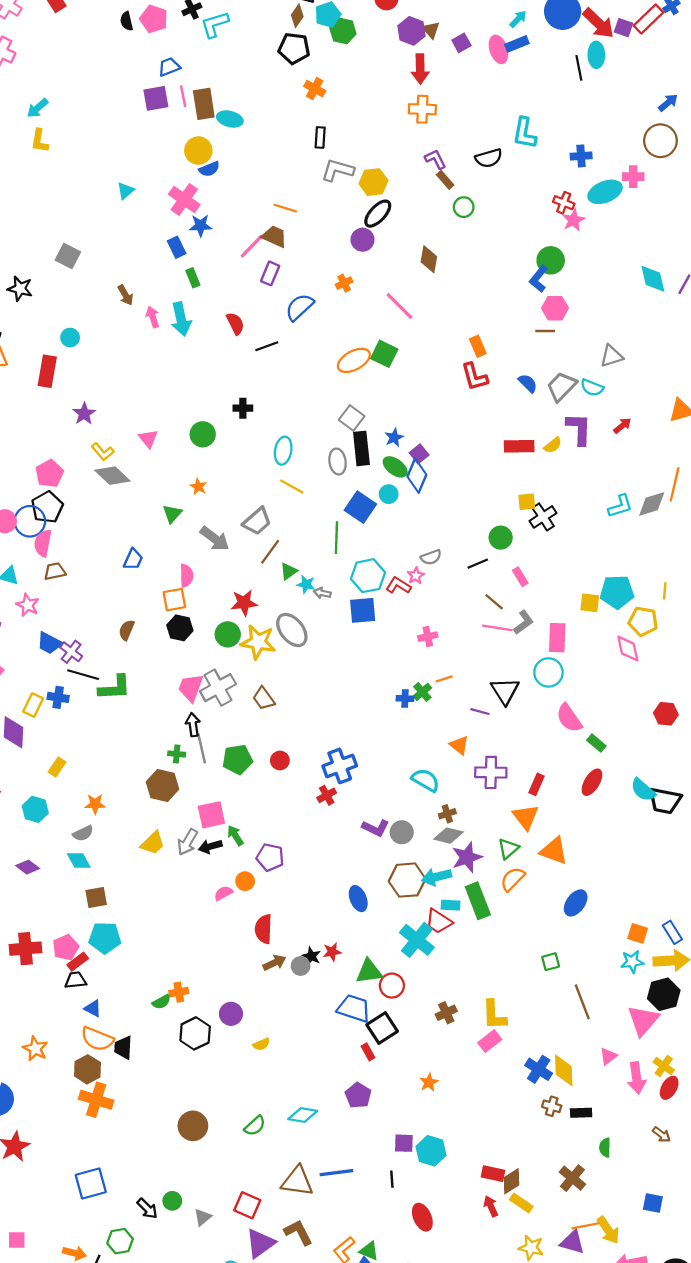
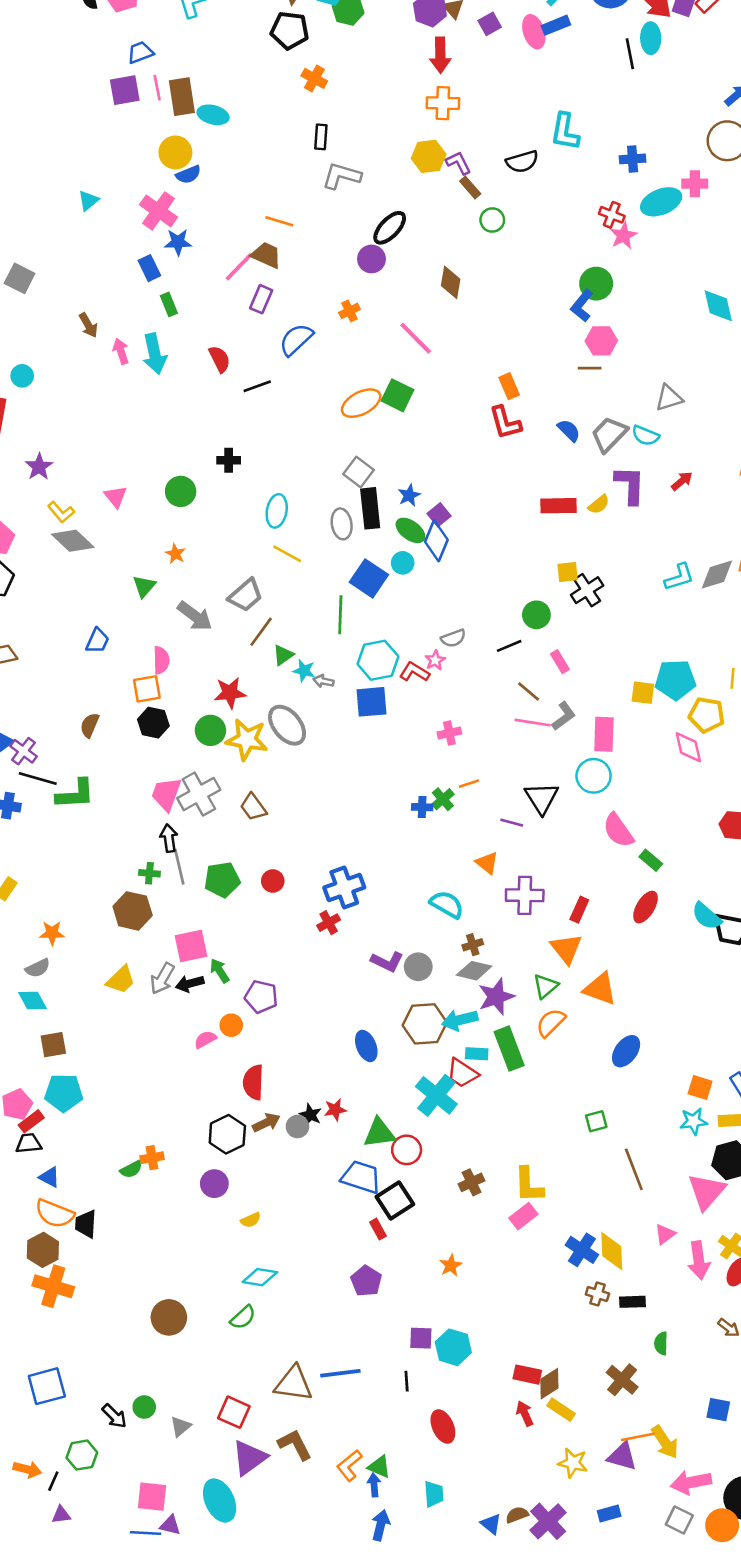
yellow hexagon: (373, 182) -> (429, 156), moved
black hexagon: (195, 1033) -> (227, 1134), moved
cyan diamond: (303, 1115) -> (260, 1277), moved

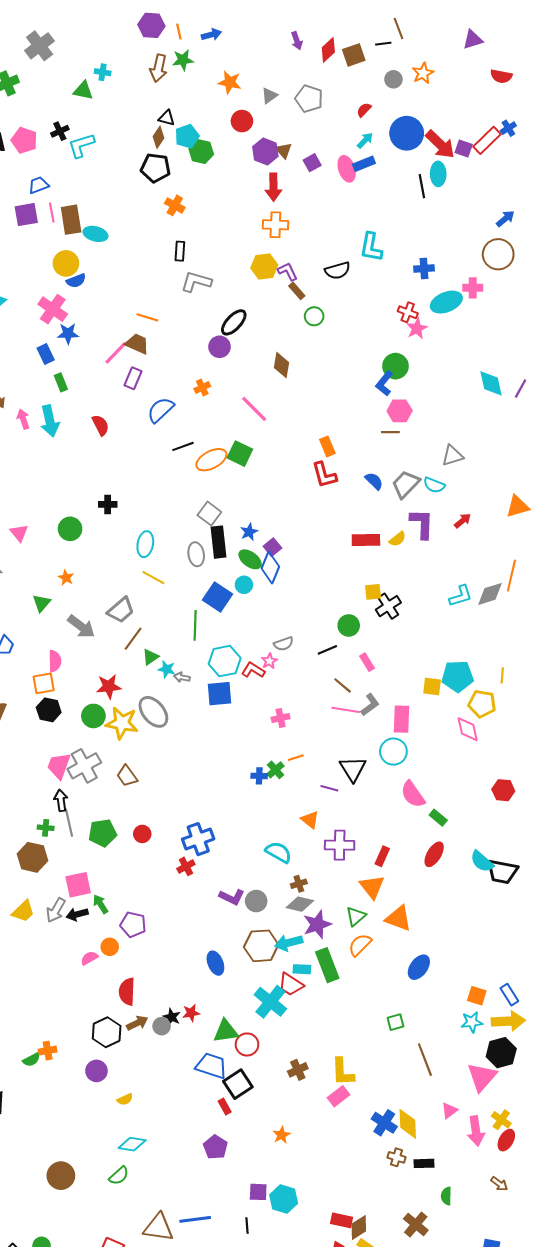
black line: (257, 386) -> (183, 446), moved

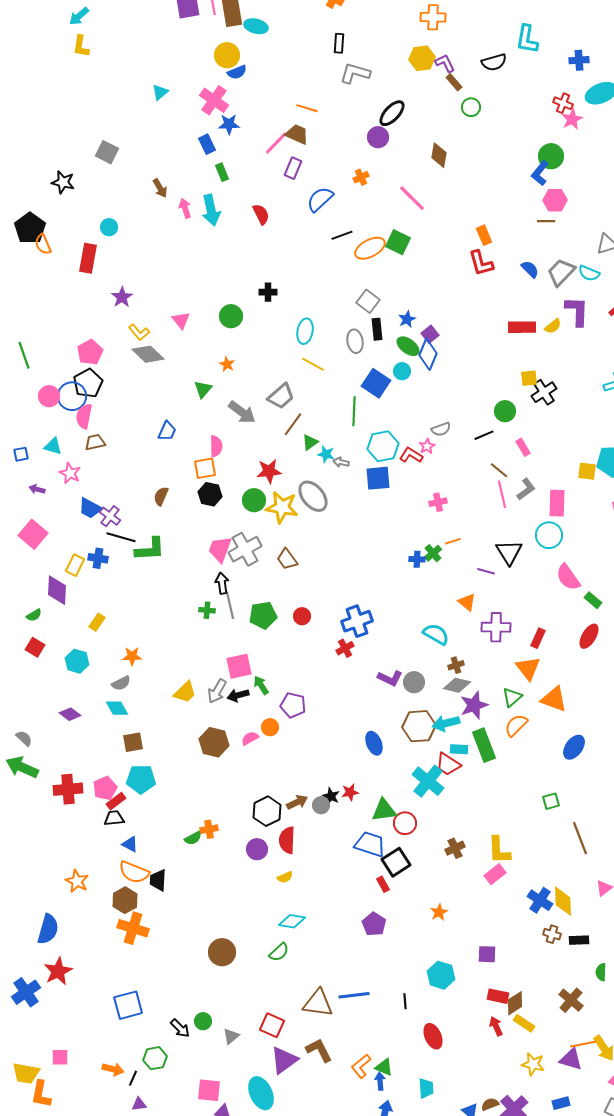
black rectangle: (219, 542) -> (377, 329), size x0.7
pink line: (346, 710) -> (502, 494), turned 68
brown hexagon: (32, 857) -> (214, 742), moved
red semicircle: (127, 992) -> (287, 840), moved
purple square: (258, 1192) -> (487, 954), moved

